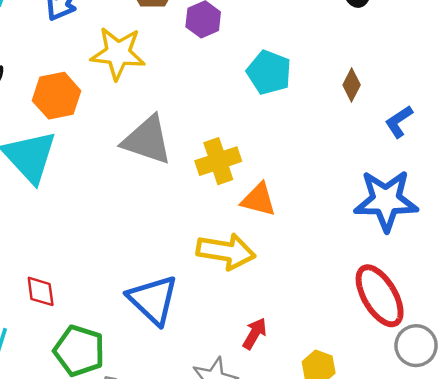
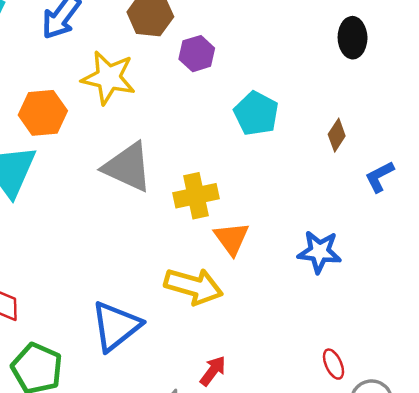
orange triangle: (259, 200) -> (232, 238), turned 33
blue star: (386, 200) -> (319, 252), moved, size x0.7
red ellipse: (380, 296) -> (333, 364), moved, size x0.5
blue triangle: (153, 300) -> (116, 326), turned 32

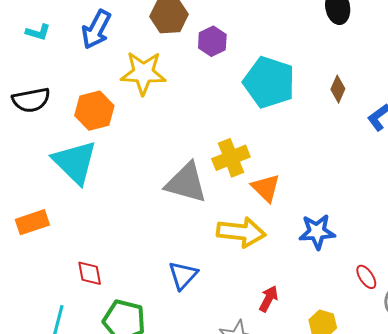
cyan pentagon: (256, 113) -> (269, 82), size x1.4
gray triangle: (128, 167) -> (186, 183), moved
blue star: (319, 252) -> (317, 232), moved
blue triangle: (116, 326) -> (183, 275), size x0.7

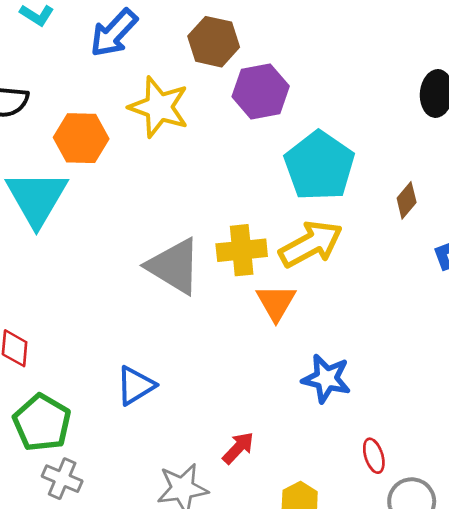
purple hexagon: (212, 41) -> (261, 91), size x1.4
yellow arrow: (241, 232) -> (311, 244), moved, turned -51

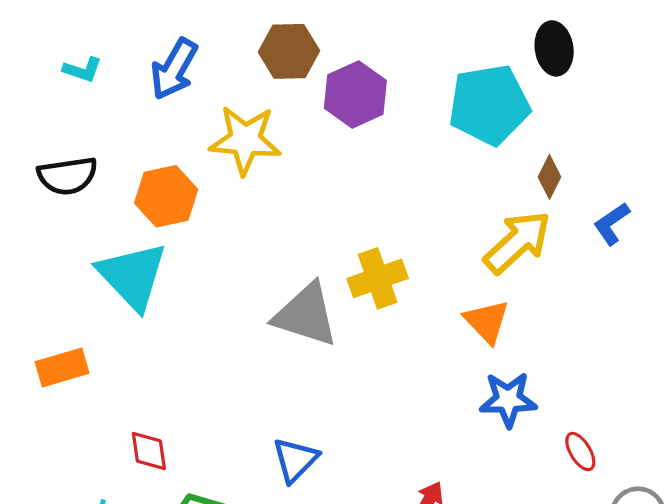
cyan pentagon: (319, 166) -> (489, 105), moved, turned -30
yellow arrow: (311, 244) -> (517, 242), moved
orange triangle: (276, 302) -> (487, 321), moved
red ellipse: (374, 456) -> (580, 452), moved

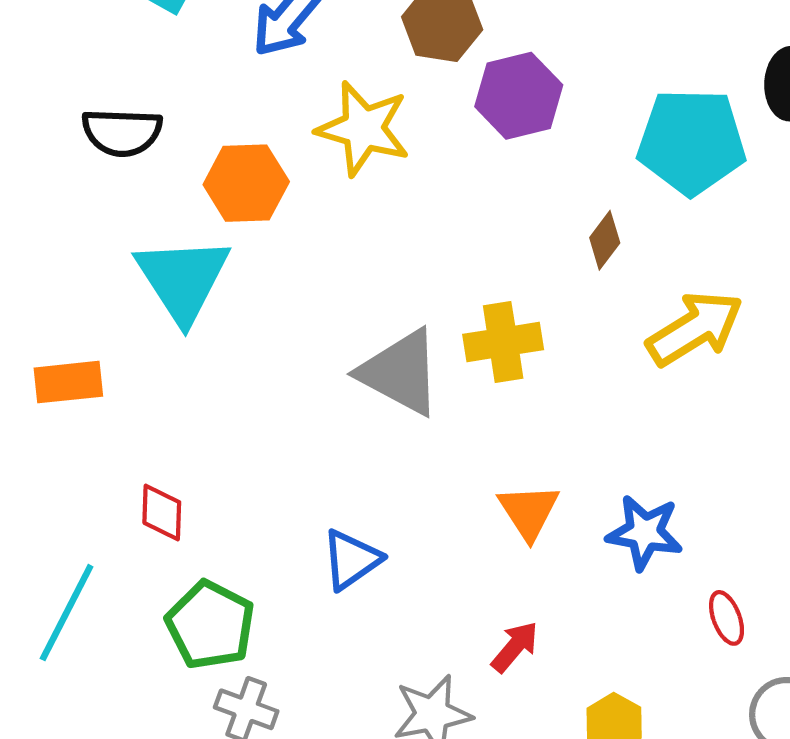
brown diamond: (550, 177) -> (605, 240), moved
orange triangle: (487, 321) -> (529, 512), moved

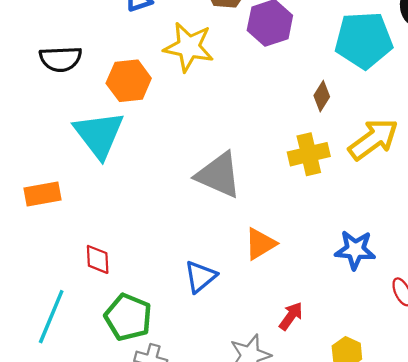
yellow cross: (503, 342) -> (309, 154), moved
orange triangle: (529, 512) -> (260, 244), moved, turned 36

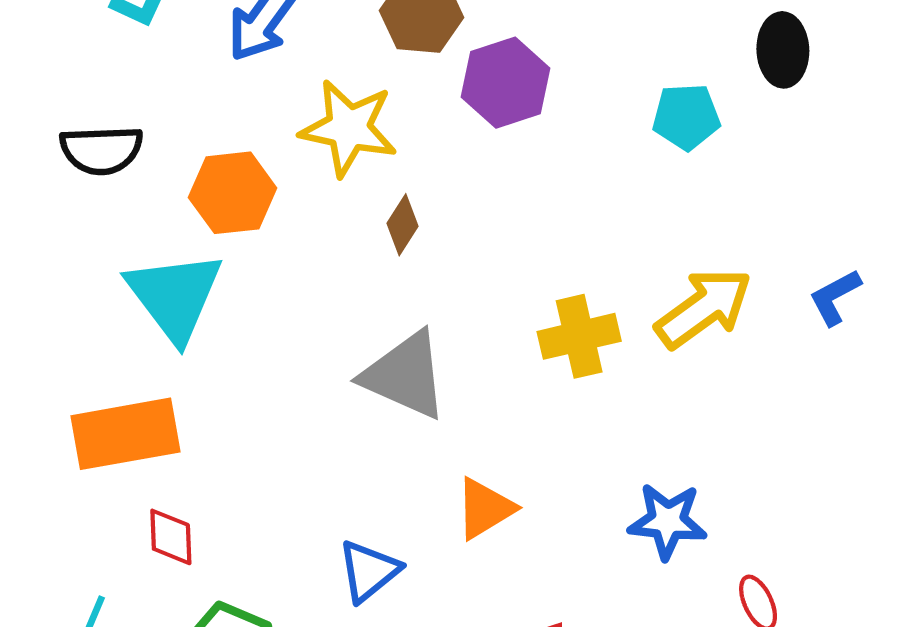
cyan pentagon: (364, 40) -> (686, 117), size x0.6
brown diamond: (322, 96) -> (403, 225), moved
orange rectangle: (43, 194) -> (125, 434), moved, size x1.5

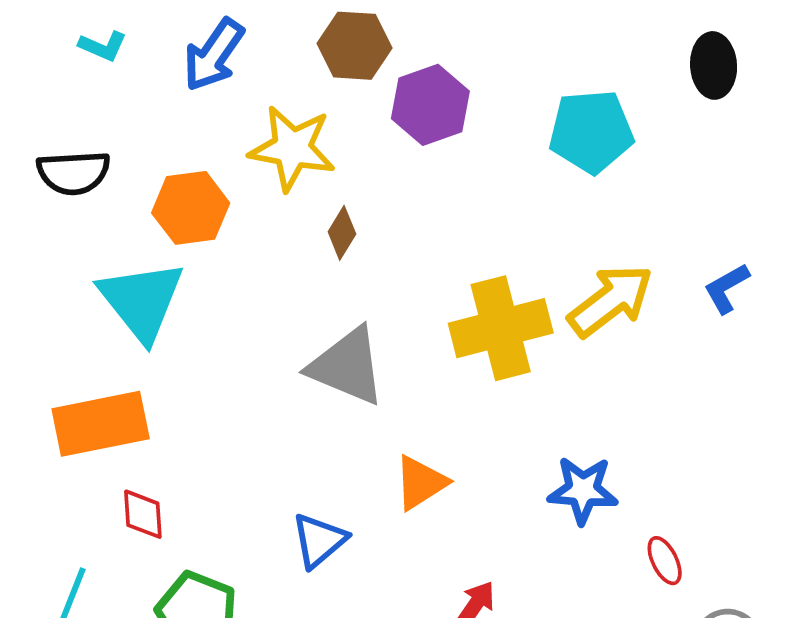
black ellipse: (783, 50) -> (714, 65), moved
cyan pentagon: (686, 117) -> (591, 131), size x1.4
yellow cross: (579, 336) -> (501, 328), size x1.4

